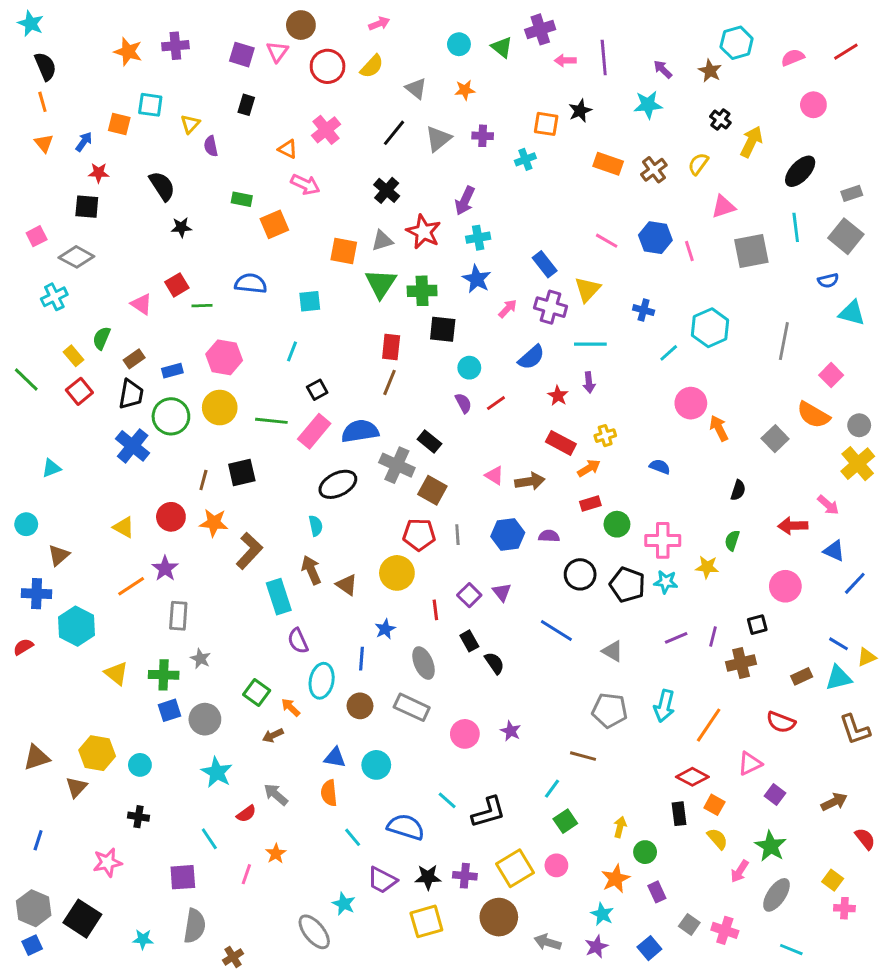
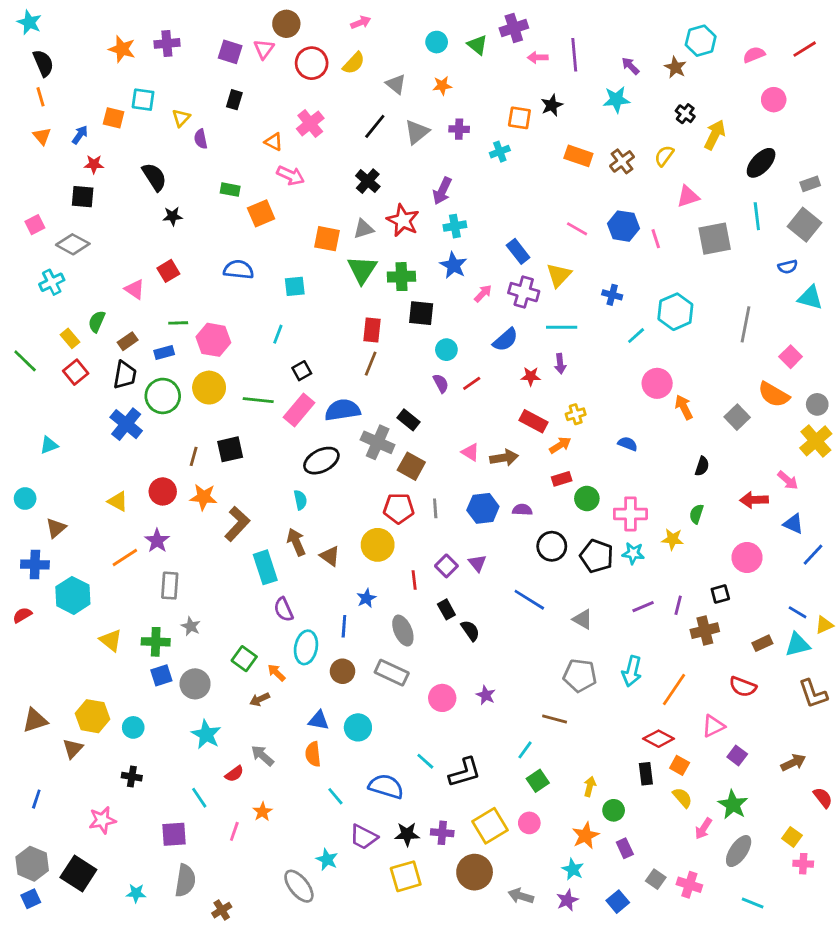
green line: (202, 306) -> (178, 323), moved
red star: (558, 396) -> (531, 376), turned -30

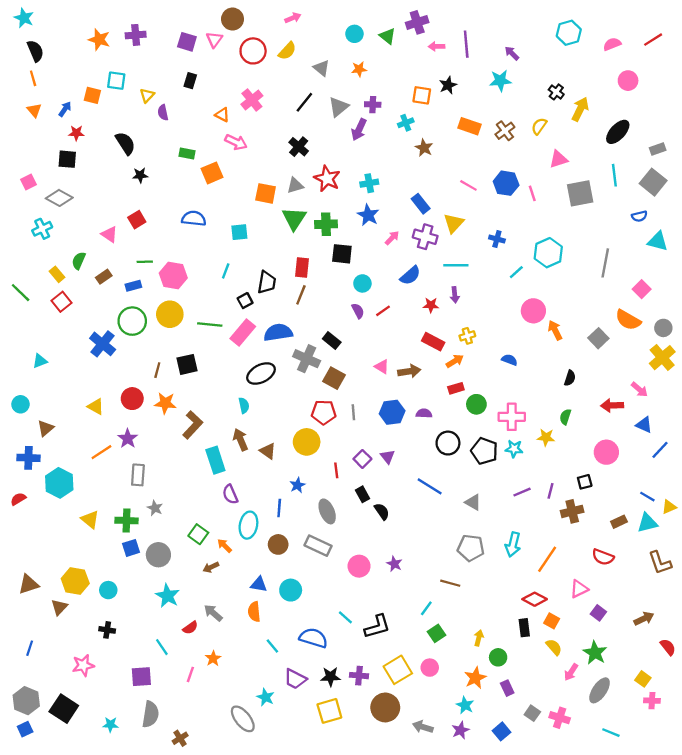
brown star: (675, 67) -> (424, 148), moved
purple arrow: (442, 191) -> (359, 130), moved
black trapezoid: (125, 375) -> (267, 282), moved

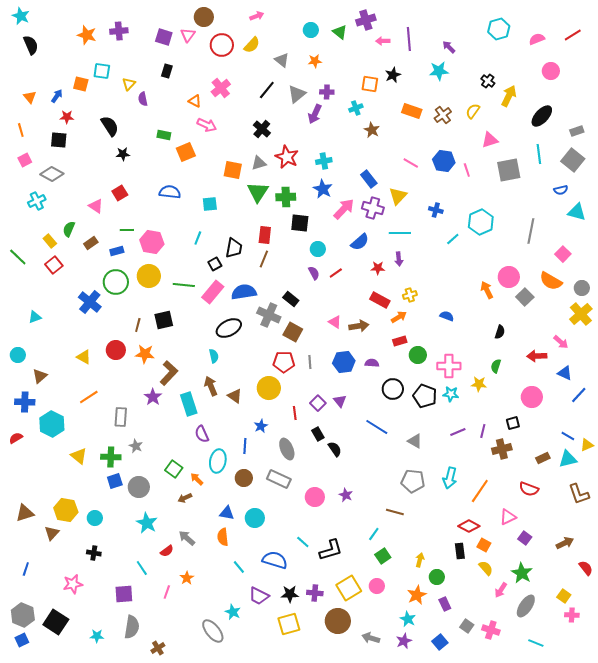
orange line: (33, 78) -> (21, 130), moved
pink arrow: (392, 238) -> (344, 209), size x1.6
pink circle: (533, 311) -> (509, 277), moved
purple star: (128, 438) -> (153, 397), moved

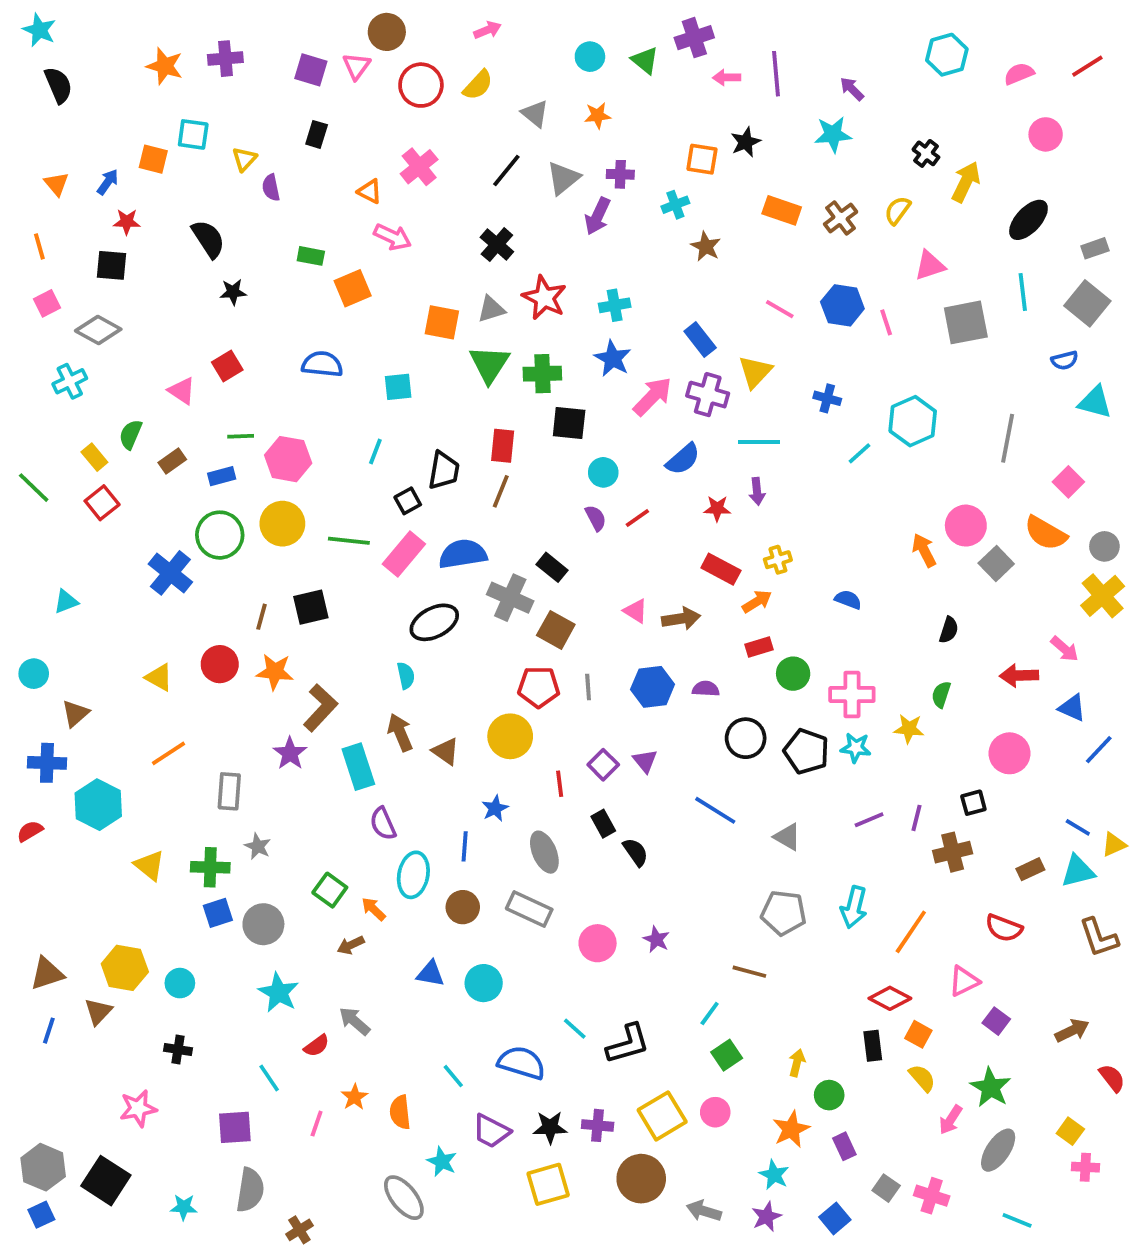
orange semicircle: (223, 537) -> (400, 1112), moved
blue line: (26, 569) -> (49, 1031), moved

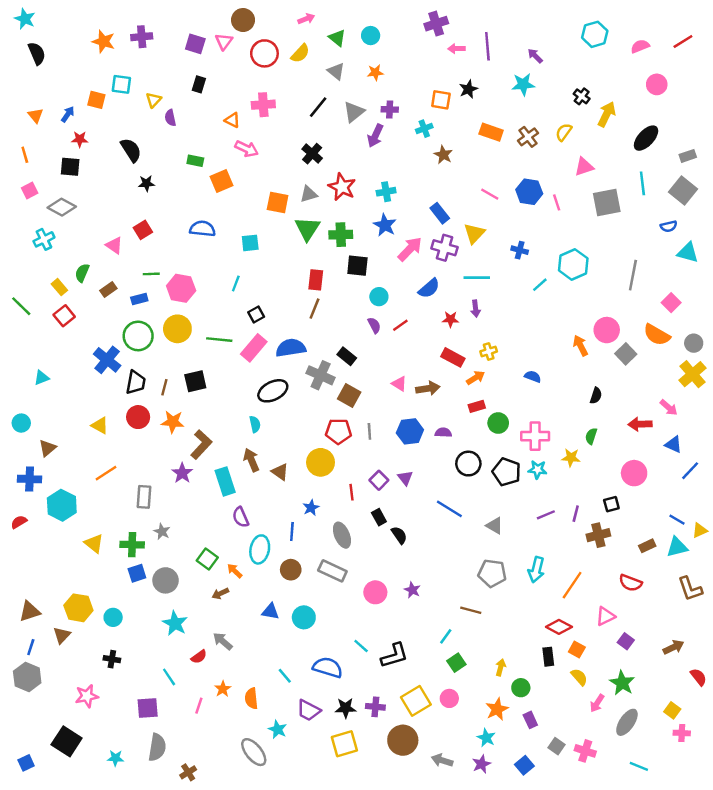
green triangle: (645, 60) -> (337, 38), moved
pink cross: (419, 167) -> (263, 105), turned 35
black trapezoid: (444, 470) -> (136, 382), moved
gray hexagon: (43, 1167) -> (27, 677), moved

